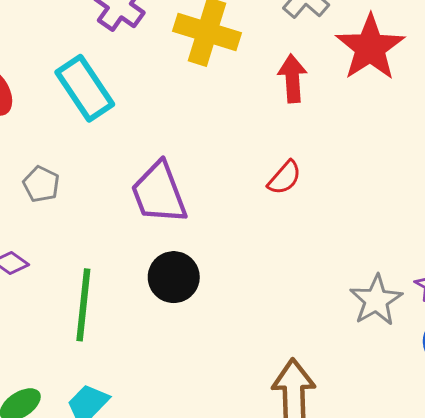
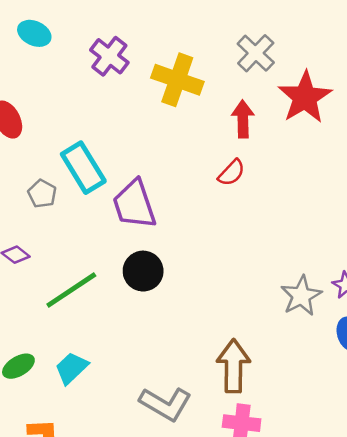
cyan rectangle: (85, 88) -> (83, 168), moved
red semicircle: (285, 178) -> (231, 173), moved
green line: (83, 305) -> (71, 290), turned 48

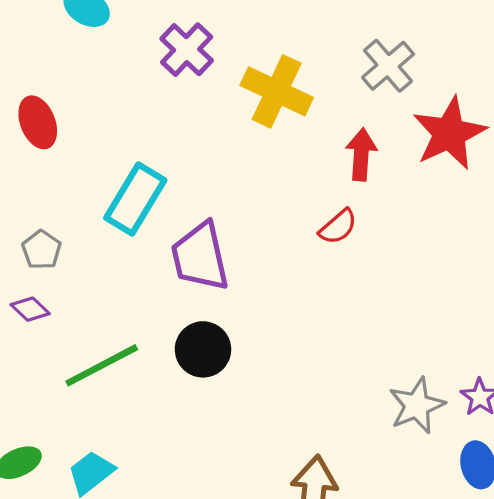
cyan rectangle: (83, 168) -> (135, 199), turned 57
gray pentagon: (42, 194) -> (41, 250), moved

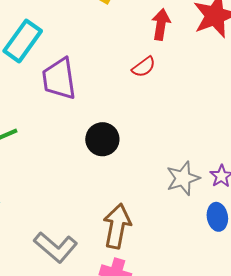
black circle: (203, 349) -> (102, 139), moved

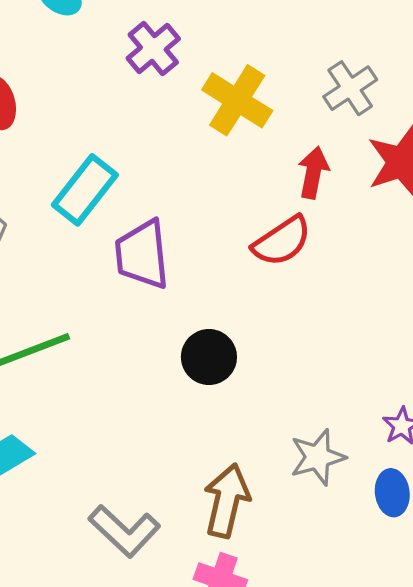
red semicircle: (144, 67) -> (282, 241), size x1.5
gray star: (183, 178) -> (318, 457), moved

